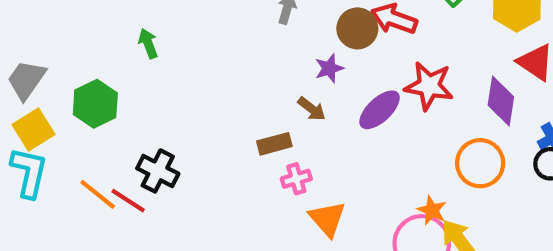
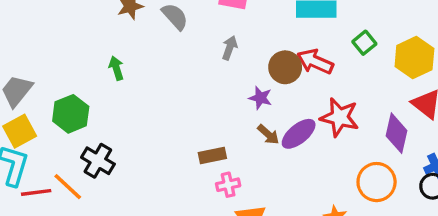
purple star: (329, 68) -> (260, 98), turned 30
brown arrow: (312, 109) -> (268, 134), moved
black cross: (158, 171) -> (98, 161), moved
red line: (128, 201) -> (36, 192), moved, turned -44

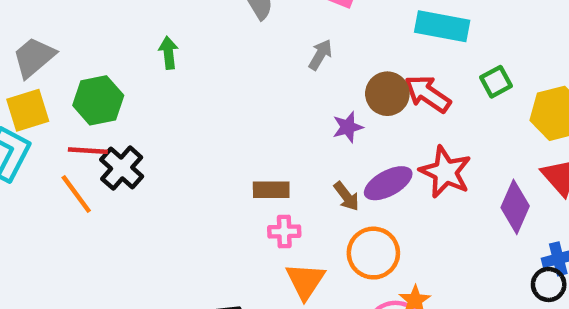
purple star: (260, 98) -> (348, 127), turned 30
brown arrow: (268, 134) -> (346, 196), moved
orange circle: (377, 182) -> (373, 253), moved
red line: (36, 192) -> (88, 151), moved

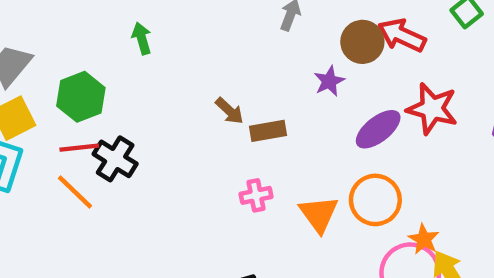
brown rectangle: (271, 190) -> (268, 131), moved
brown arrow: (346, 196) -> (229, 111), moved
pink cross: (284, 232) -> (256, 195), moved
orange triangle: (305, 281) -> (319, 214), moved

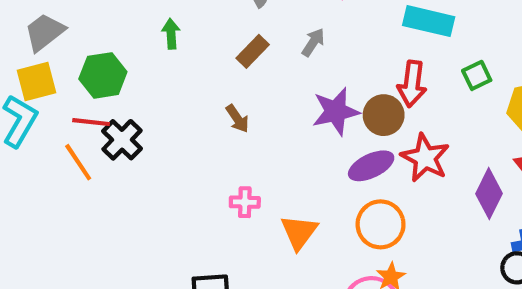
red arrow: (402, 35) -> (412, 84), turned -120
brown circle: (362, 42) -> (384, 115), moved
purple star: (329, 81) -> (336, 111), size x1.6
brown rectangle: (268, 131) -> (253, 51), moved, turned -48
orange circle: (375, 200) -> (381, 224), moved

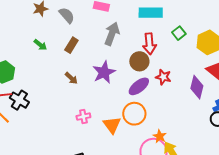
green arrow: (171, 34) -> (40, 45), moved, turned 144
gray arrow: (313, 42) -> (112, 34), moved, size x1.6
purple star: (336, 111) -> (104, 72), moved
red star: (425, 158) -> (163, 77), size x0.7
orange circle: (381, 224) -> (134, 114), moved

